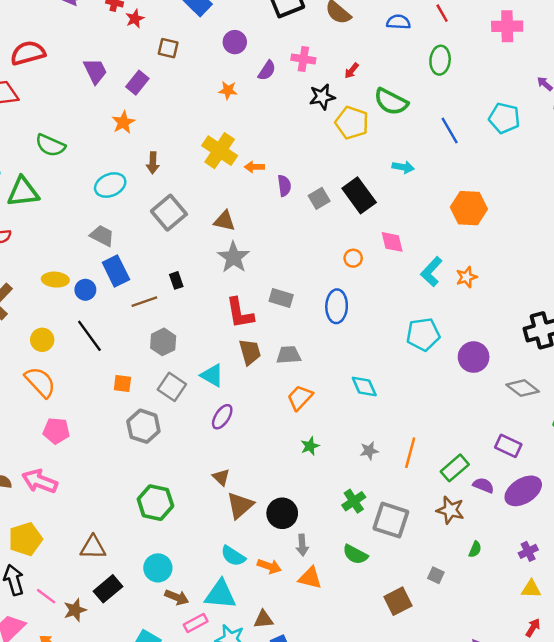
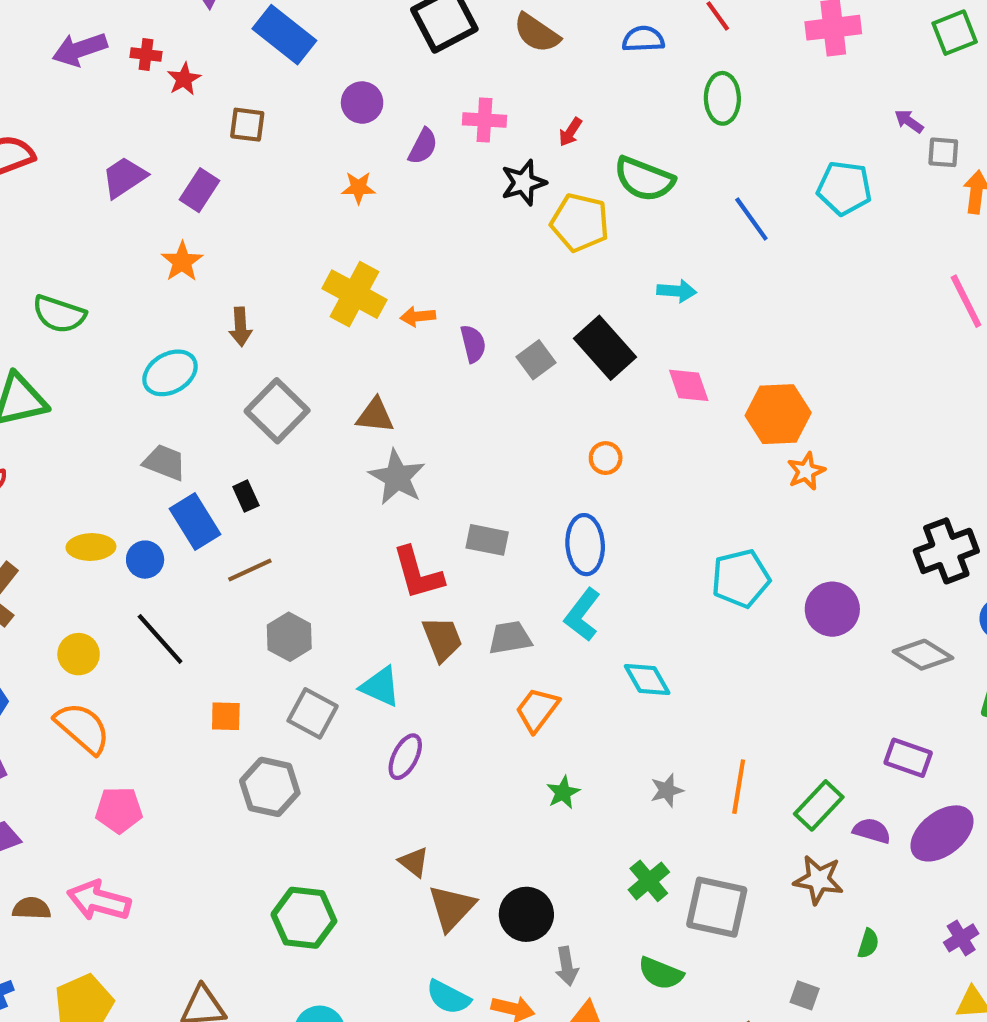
purple trapezoid: (95, 71) -> (124, 177), turned -92
orange hexagon: (469, 208) -> (778, 414), moved
pink diamond: (392, 242) -> (689, 385), moved
cyan L-shape: (432, 272) -> (582, 615), moved
black rectangle: (176, 280) -> (246, 496), moved

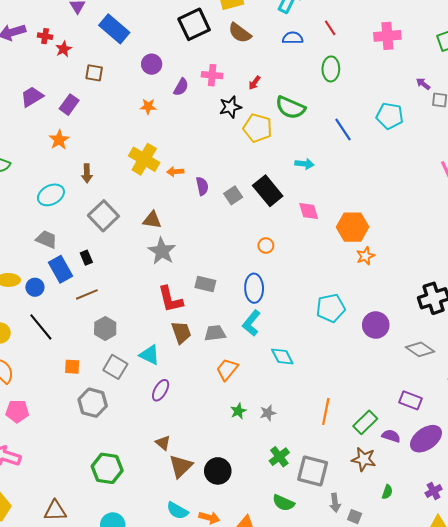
gray star: (667, 790) -> (268, 413), moved
gray arrow: (567, 966) -> (335, 503), moved

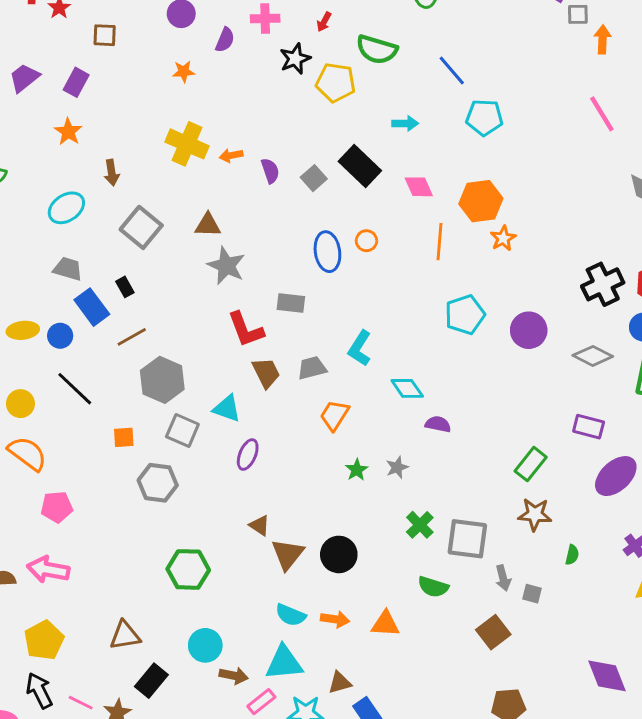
cyan pentagon: (390, 116) -> (484, 117), moved
blue ellipse: (254, 288) -> (327, 252), moved
gray hexagon: (105, 328) -> (162, 380), size x1.4
orange line: (326, 411) -> (440, 242), moved
purple semicircle: (391, 436) -> (438, 424), moved

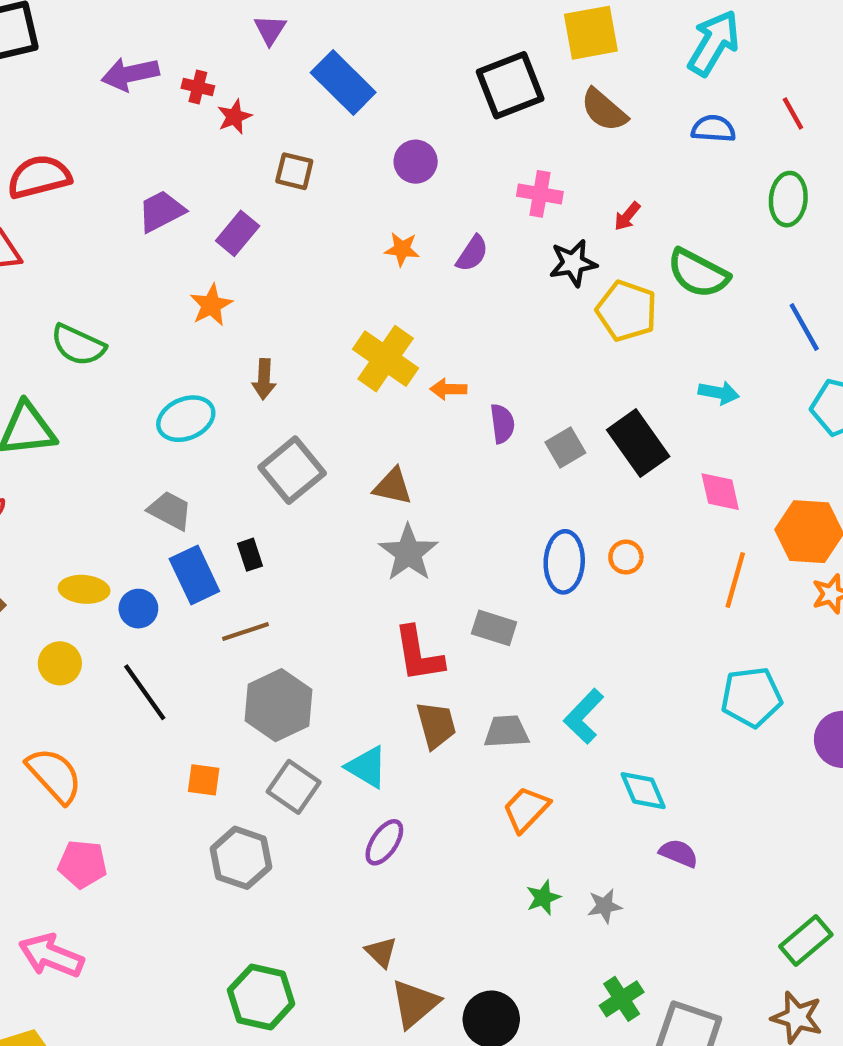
purple semicircle: (225, 40) -> (472, 253), moved
yellow circle: (20, 404) -> (60, 663), moved

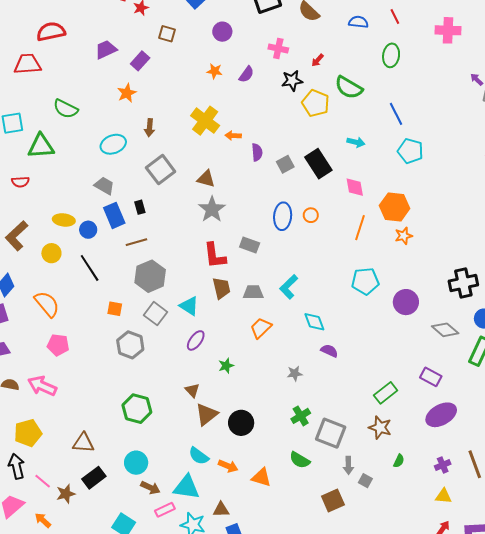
green star: (543, 898) -> (226, 366), moved

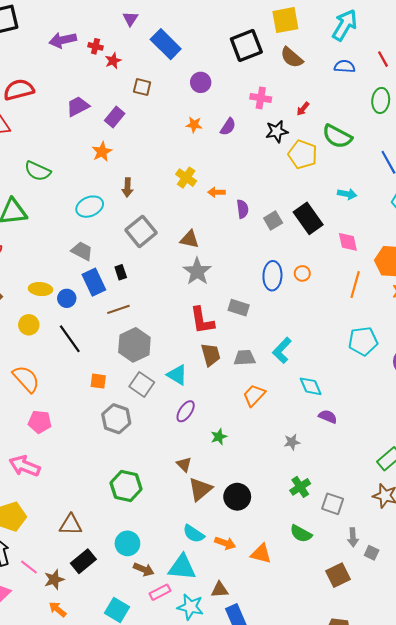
yellow cross: (205, 121) -> (186, 178), size x0.7
gray square: (331, 433) -> (333, 504), size x0.7
orange arrow: (43, 520) -> (58, 609), moved

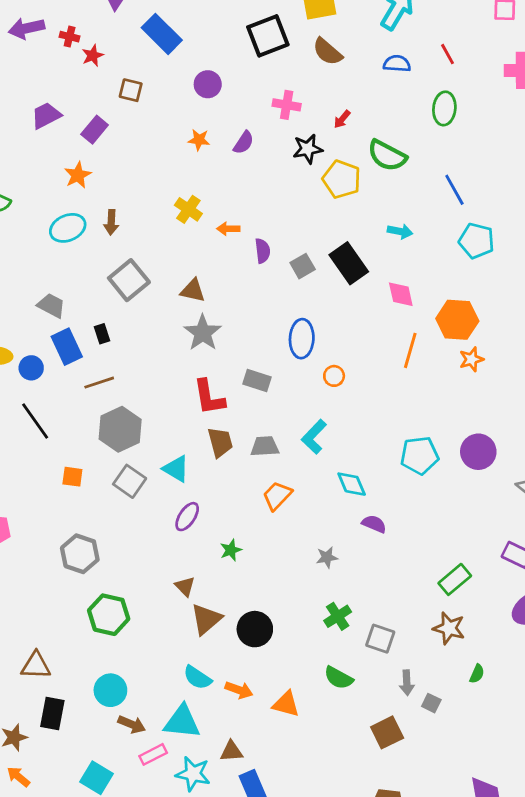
cyan ellipse: (90, 207) -> (68, 228), moved
orange circle: (302, 273) -> (334, 376), moved
cyan pentagon: (363, 341) -> (420, 455), moved
gray hexagon: (116, 419) -> (80, 554), moved
black rectangle: (83, 561) -> (52, 714), turned -40

